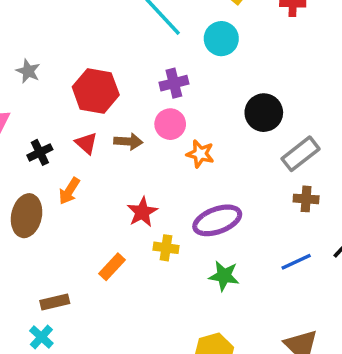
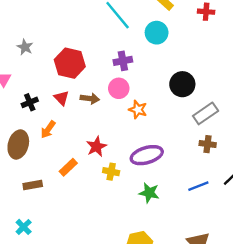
orange rectangle: (112, 267) -> (68, 167), moved
brown rectangle: (55, 302) -> (33, 185), moved

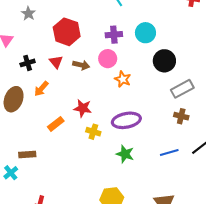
cyan circle: (157, 33) -> (145, 33), moved
red star: (96, 147) -> (83, 108), turned 30
brown rectangle: (33, 185) -> (27, 154), moved

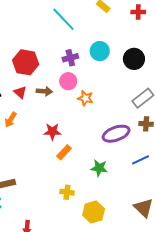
black circle: (164, 61) -> (134, 59), moved
purple ellipse: (126, 120) -> (116, 134), moved
orange rectangle: (56, 124) -> (64, 152), moved
yellow cross: (93, 132) -> (67, 192), moved

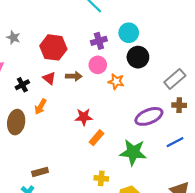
black circle: (134, 59) -> (138, 57), moved
green star: (99, 168) -> (133, 152), size x1.5

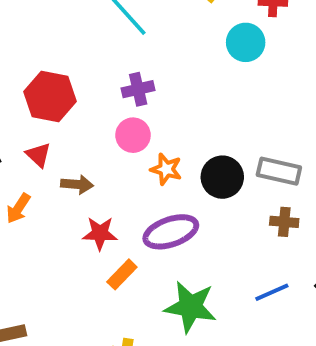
cyan circle: (129, 33) -> (246, 42), moved
black circle: (138, 57) -> (222, 177), moved
brown arrow: (74, 76) -> (77, 184), moved
gray rectangle: (175, 79) -> (279, 171), turned 50
purple ellipse: (149, 116) -> (171, 232), moved

